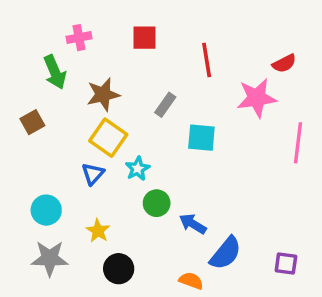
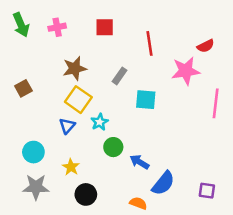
green arrow: (55, 72) -> (21, 25), moved

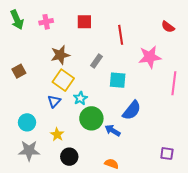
red semicircle: (206, 46) -> (168, 27), moved, turned 64
green circle: (113, 147) -> (91, 118), size x1.5
blue semicircle: (163, 183) -> (132, 110), moved

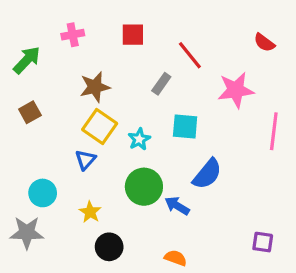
green arrow: (17, 20) -> (27, 60), moved, turned -114
red line: (121, 35) -> (190, 55), turned -30
gray rectangle: (96, 61) -> (161, 84), moved
cyan star: (80, 98) -> (139, 139), moved
gray star: (29, 151) -> (27, 233), moved

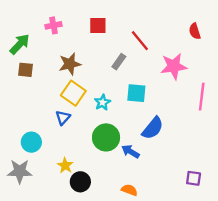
red semicircle: (264, 43) -> (195, 31), turned 35
brown square: (30, 112) -> (26, 70), moved, turned 35
yellow star: (90, 212) -> (65, 165), moved

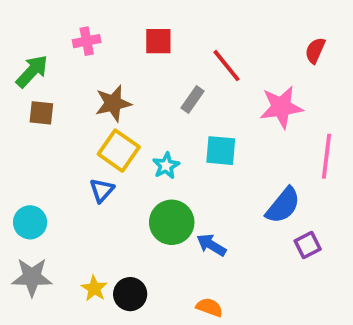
red semicircle: (195, 31) -> (315, 50), turned 42
blue semicircle: (153, 128) -> (283, 205), moved
cyan circle: (31, 142) -> (30, 222), moved
yellow star: (65, 165) -> (94, 288), moved
purple square: (194, 178) -> (308, 245), moved, turned -35

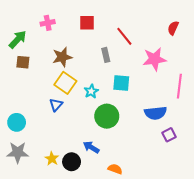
gray rectangle: (192, 100) -> (106, 55), turned -48
blue semicircle: (283, 205) -> (156, 113), turned 45
green circle: (172, 222) -> (107, 116), moved
blue arrow: (211, 245) -> (91, 147), moved

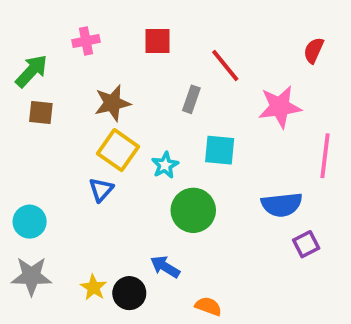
gray rectangle: (106, 55) -> (191, 99), turned 32

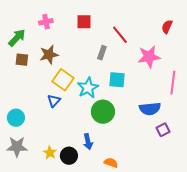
brown star: (112, 103) -> (49, 55), moved
cyan star: (165, 165) -> (88, 88), size x1.5
blue arrow: (165, 267) -> (88, 142), turned -133

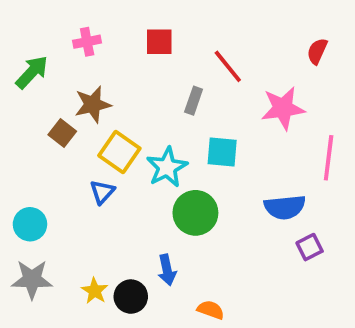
brown square: (22, 60) -> (62, 133), moved, turned 32

